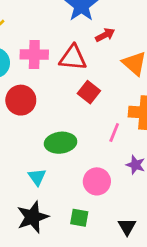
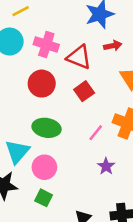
red circle: (21, 100) -> (42, 84), moved
cyan triangle: (37, 177) -> (17, 152), size x1.5
pink circle: (97, 181) -> (44, 167), moved

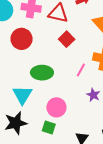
red circle: (42, 84) -> (22, 39), moved
pink circle: (44, 167) -> (56, 107), moved

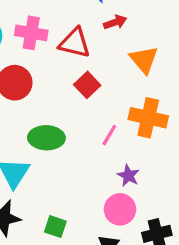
pink circle: (56, 107) -> (120, 209), moved

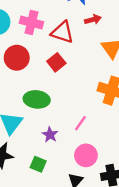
red square: (87, 85) -> (56, 62), moved
pink line: (109, 135) -> (80, 123), moved
purple star: (128, 176) -> (50, 135), moved

